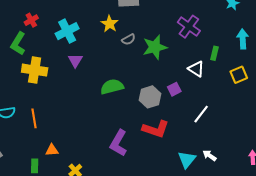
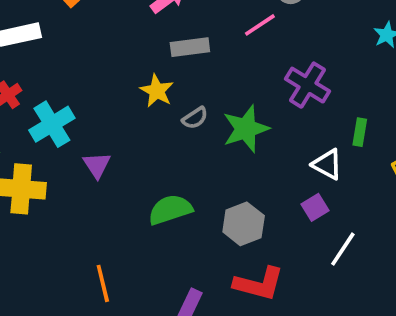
cyan cross: (67, 31) -> (52, 124), moved
purple square: (174, 89) -> (315, 207), moved
orange line: (34, 118) -> (103, 283), moved

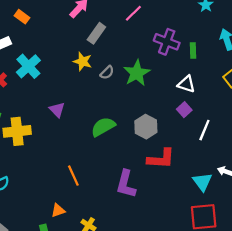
gray rectangle: (190, 47) -> (96, 33), turned -36
cyan cross: (52, 124) -> (28, 66), moved
green rectangle: (360, 132) -> (193, 50), moved

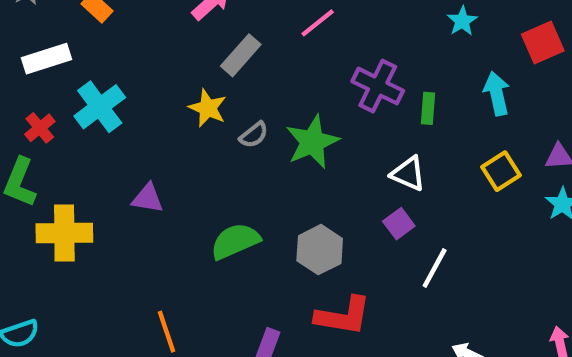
purple triangle: (57, 110) -> (148, 198), turned -42

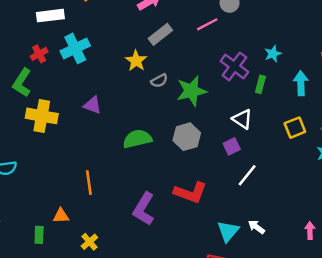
cyan star: (462, 21) -> (273, 54), moved
gray hexagon: (320, 250) -> (187, 137), moved

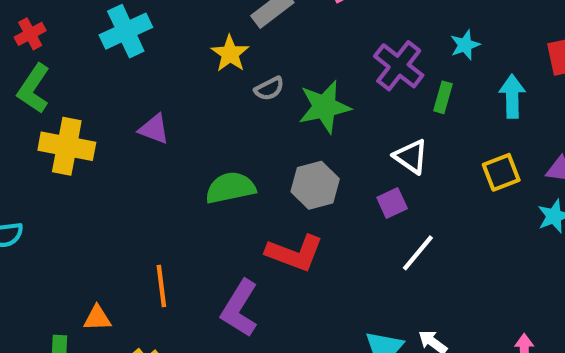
red cross: (39, 54) -> (30, 34), moved
orange line: (89, 183) -> (161, 286), moved
red L-shape: (190, 193) -> (295, 253), moved

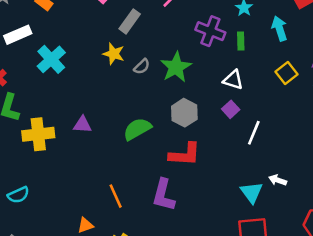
purple triangle: (154, 129) -> (82, 125), moved

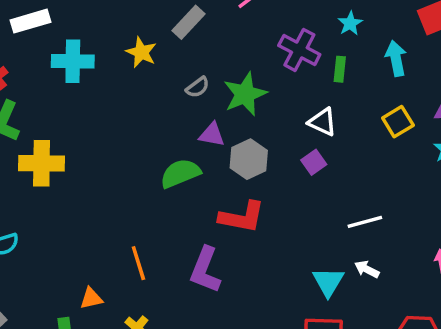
yellow star: (114, 54) -> (141, 52), moved
cyan cross: (51, 59) -> (73, 61), turned 36
purple triangle: (82, 125) -> (212, 135), moved
white line: (254, 133) -> (365, 222), moved, turned 45

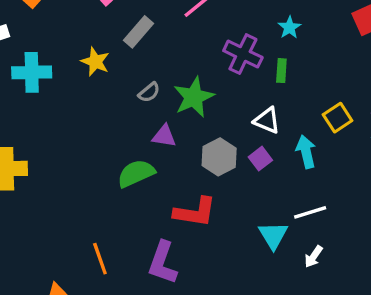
cyan arrow: (396, 58) -> (306, 152), moved
gray hexagon: (249, 159) -> (219, 157), moved
white arrow: (367, 269) -> (314, 257), turned -80
cyan triangle: (328, 282) -> (273, 235), moved

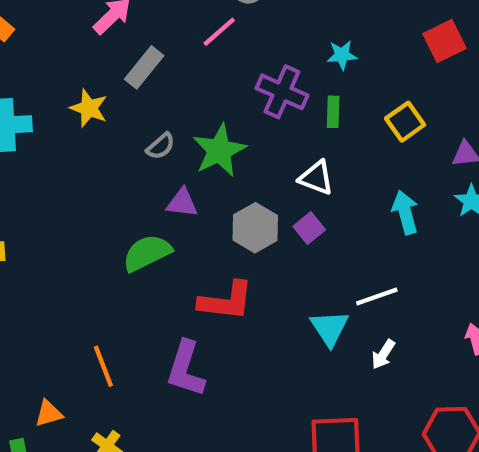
cyan star: (290, 28) -> (342, 55), turned 30
yellow square: (338, 118) -> (405, 122), moved
cyan arrow: (306, 152) -> (405, 212), moved

